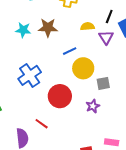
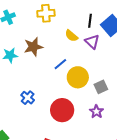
yellow semicircle: (87, 26) -> (71, 36), turned -120
blue cross: (30, 75) -> (28, 98), size x0.6

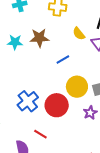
yellow circle: (78, 77) -> (77, 87), moved
blue cross: (28, 98) -> (28, 101), moved, size x1.5

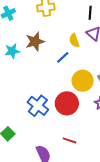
yellow semicircle: (79, 34) -> (74, 40), moved, turned 32
red line: (40, 134) -> (70, 140), moved

